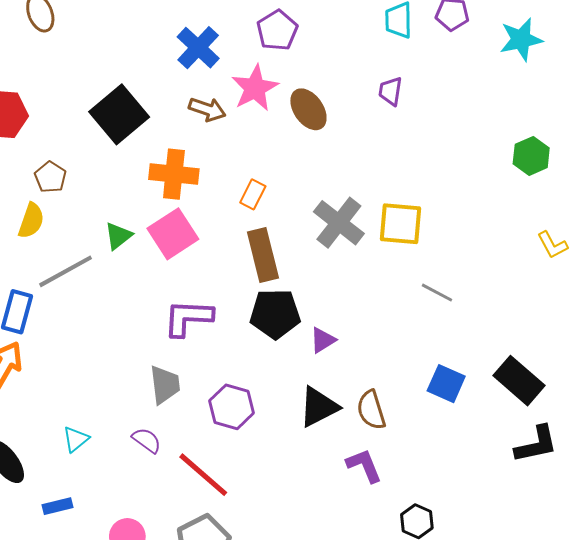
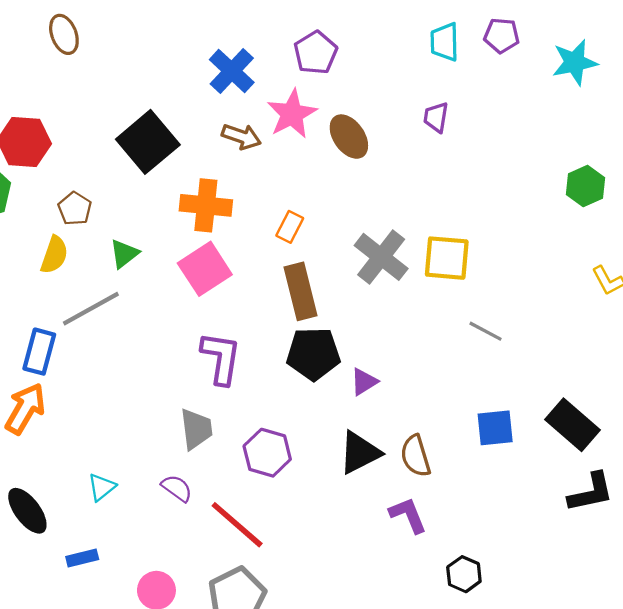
green triangle: (118, 236) -> (124, 254), moved
purple L-shape: (188, 318) -> (221, 358), turned 96
blue square: (446, 384) -> (495, 428), turned -30

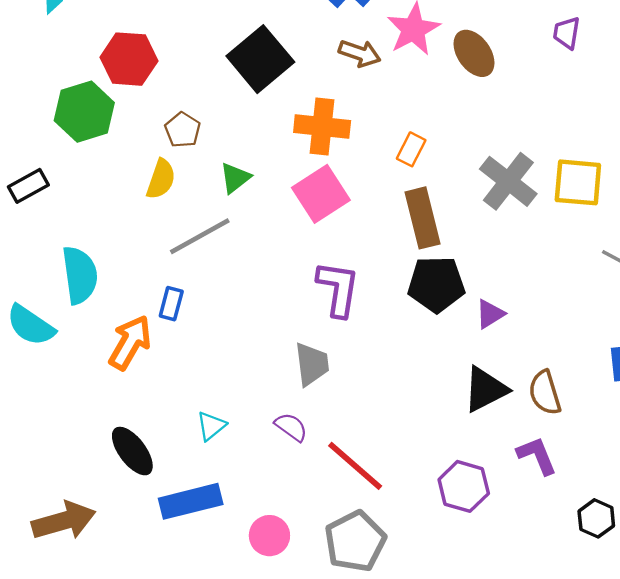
blue rectangle: (39, 352) -> (171, 304), moved, size x0.7
purple hexagon: (267, 453) -> (464, 486), moved
blue rectangle: (82, 558) -> (191, 501), size x1.8

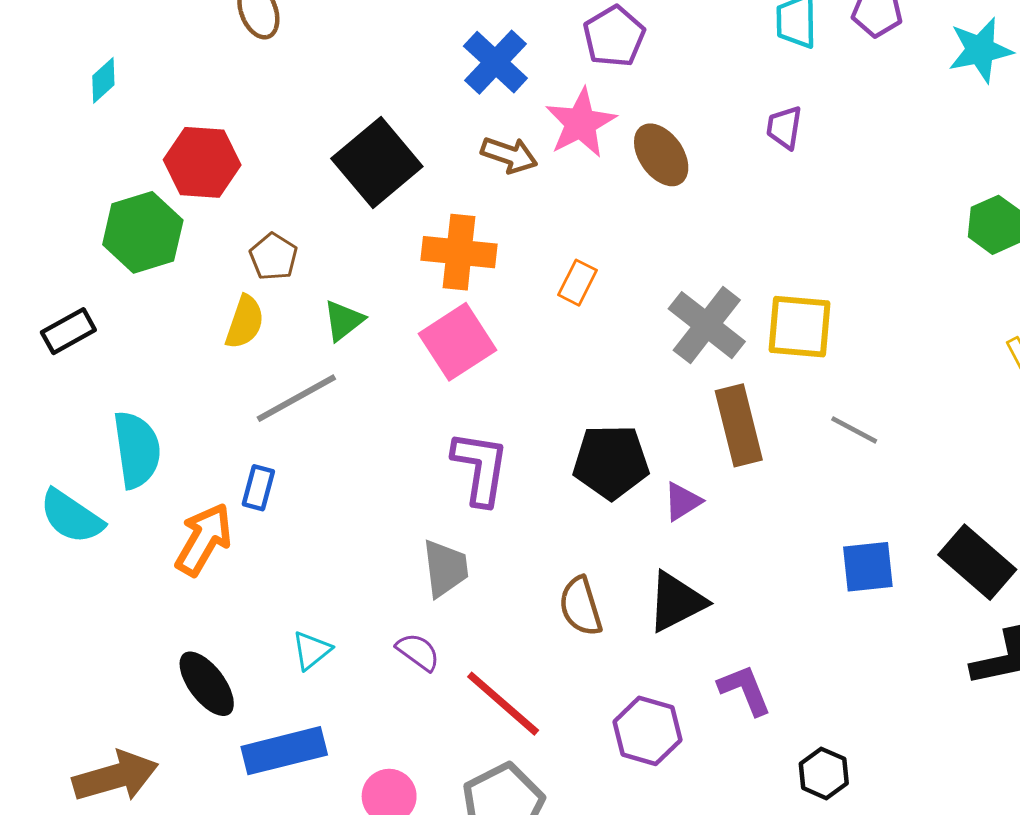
brown rectangle: (423, 218) -> (739, 425), moved
brown semicircle: (545, 393) -> (581, 606), moved

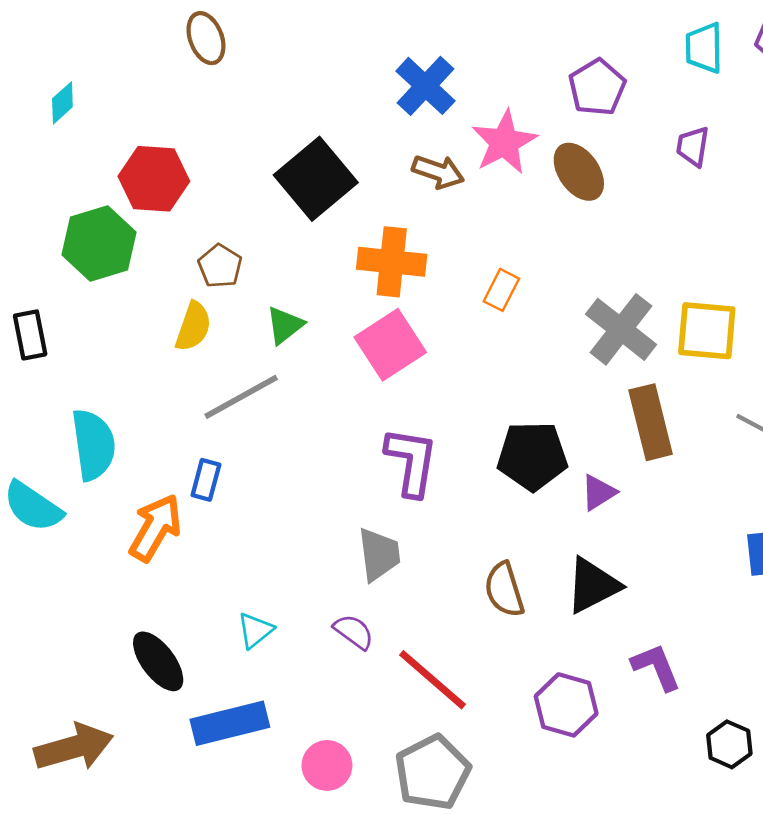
purple pentagon: (614, 36) -> (597, 87), moved
black rectangle: (68, 331) -> (30, 335), turned -72

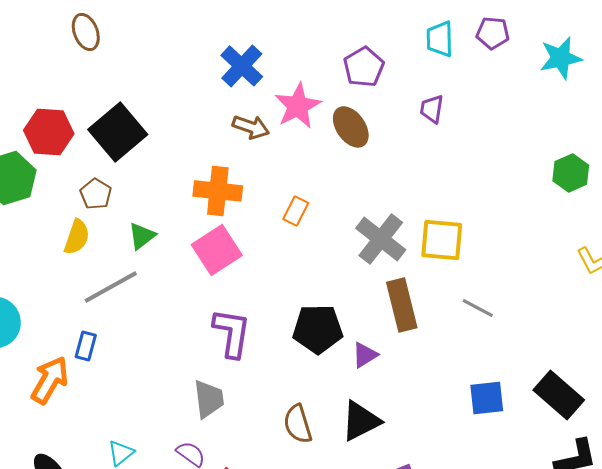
black square: (316, 179) -> (118, 132), moved

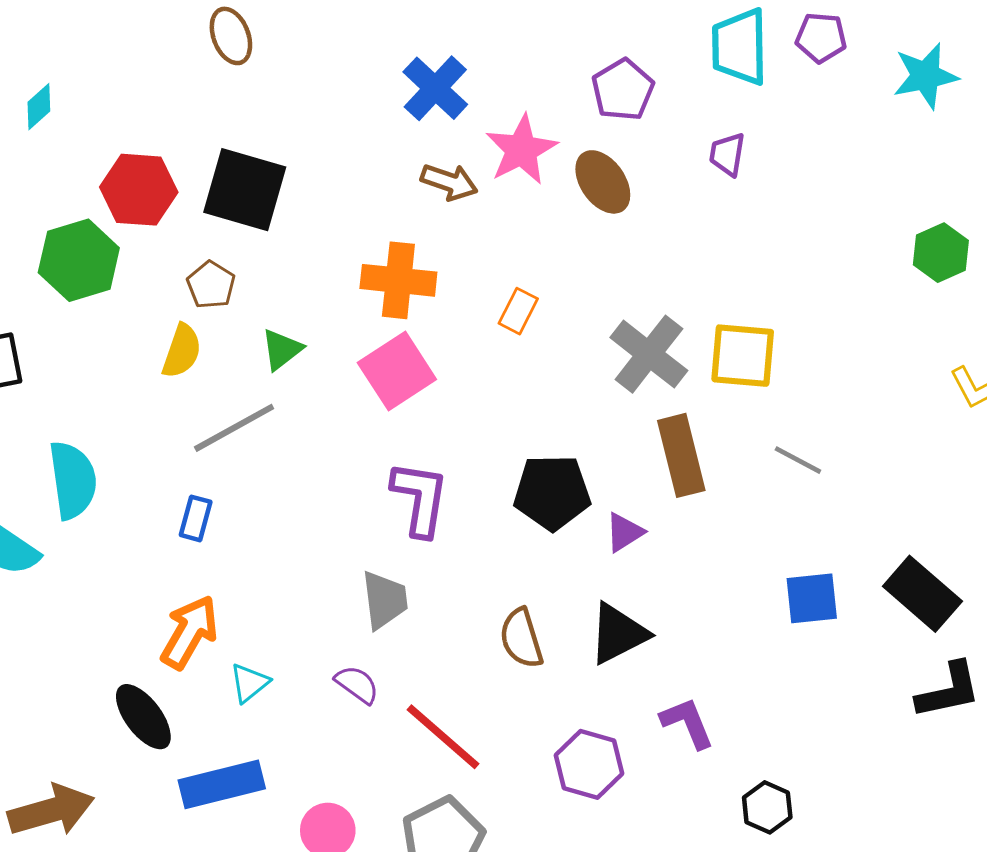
brown ellipse: (86, 32) -> (231, 36), moved
cyan trapezoid: (440, 39) -> (740, 47), size x1.4
black square: (118, 132) -> (245, 190), turned -34
orange arrow: (50, 380) -> (189, 632), moved

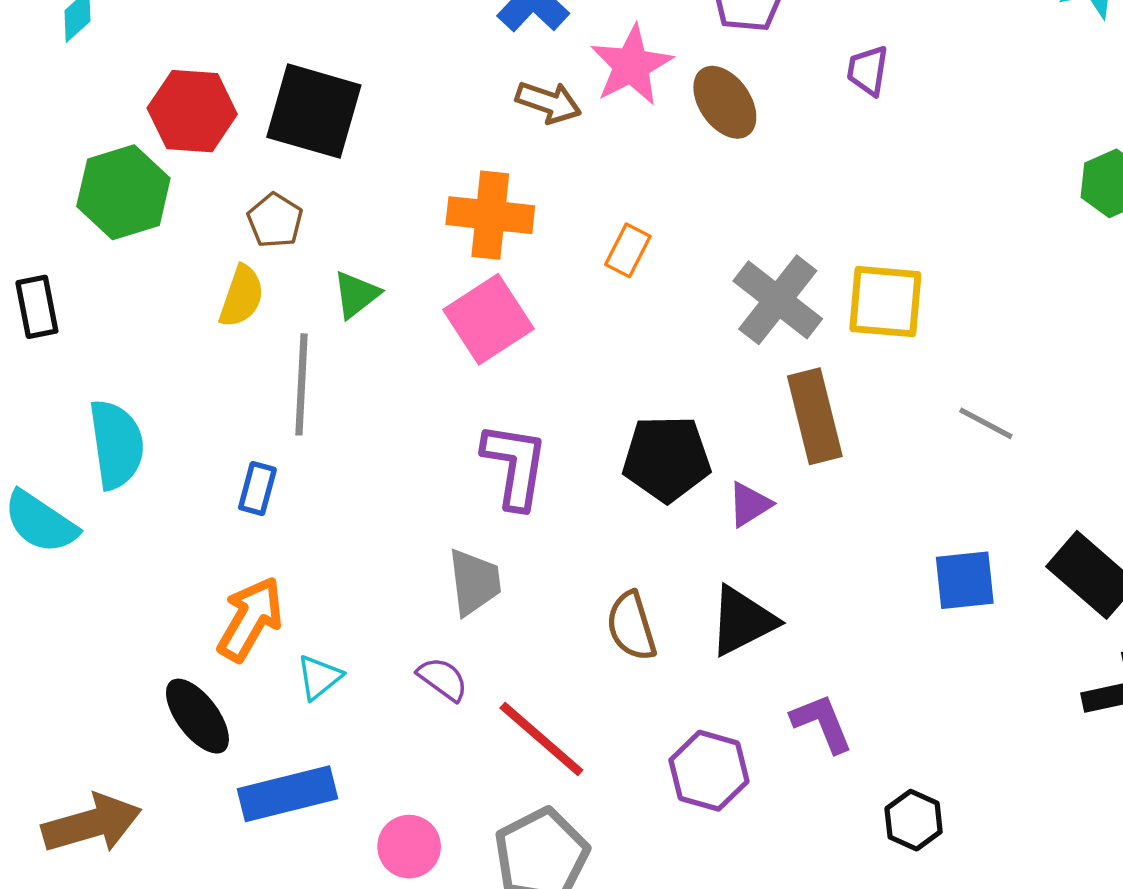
gray line: (234, 428) -> (302, 384), turned -58
gray line: (798, 460) -> (986, 423), moved

